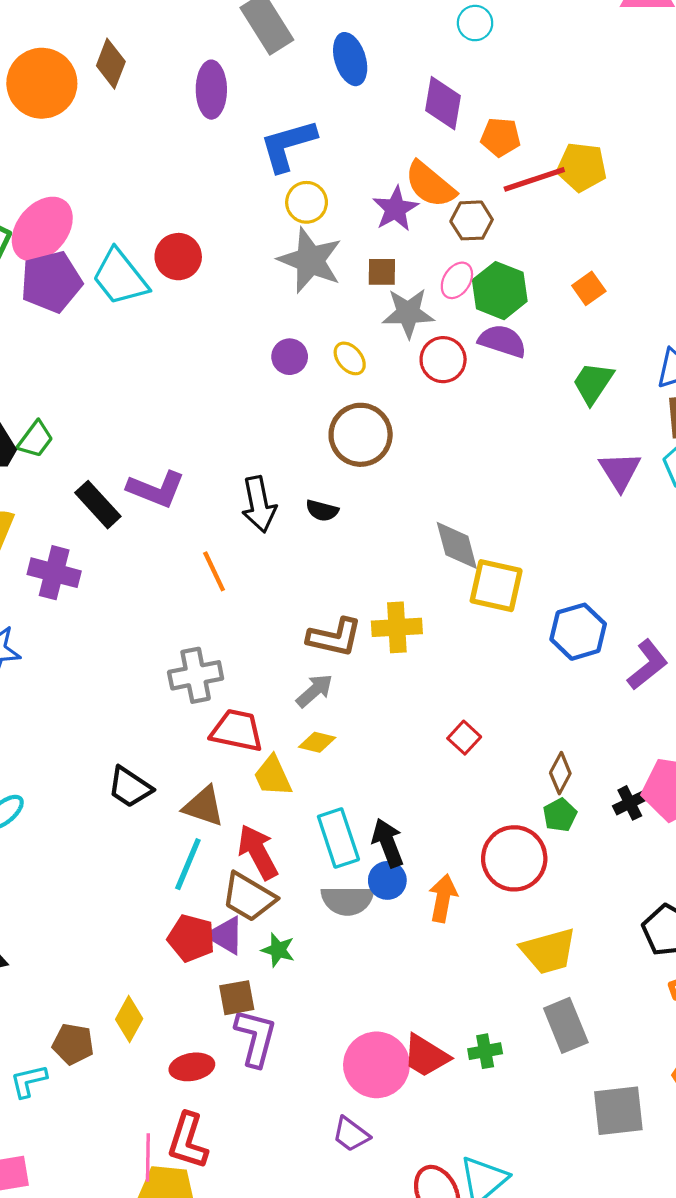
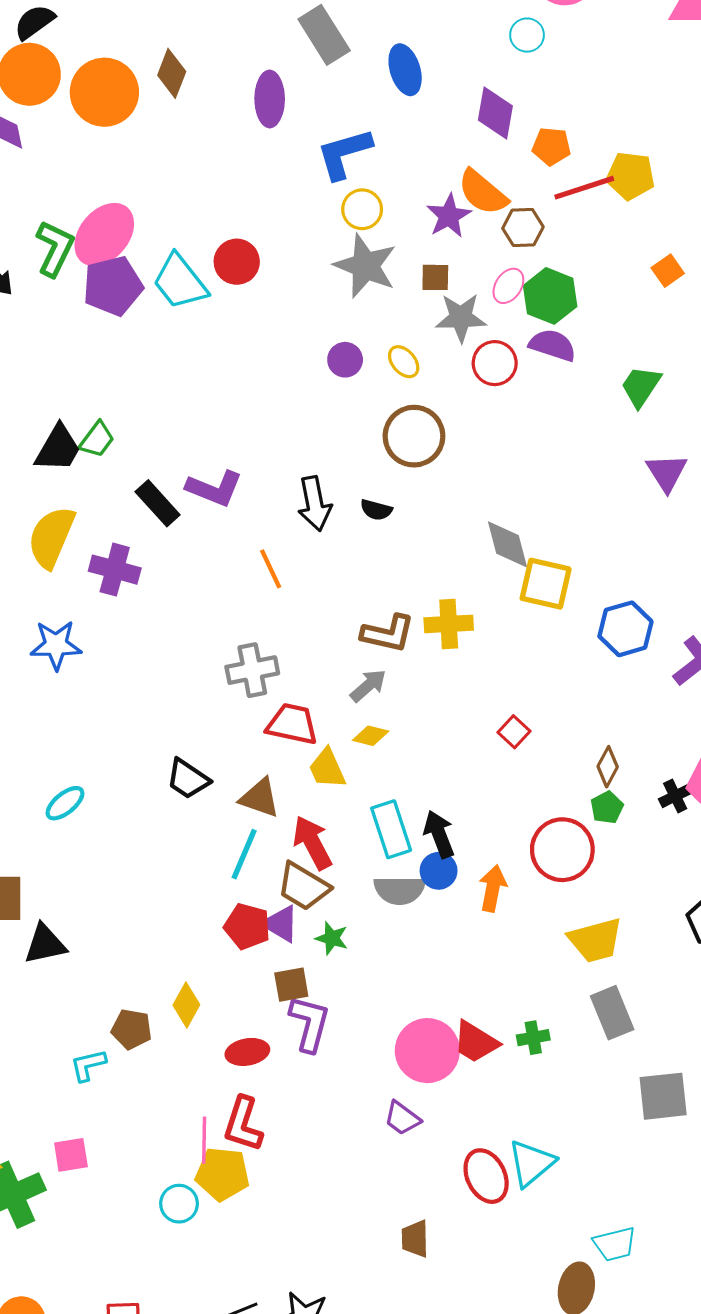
orange square: (589, 288) -> (668, 271), moved

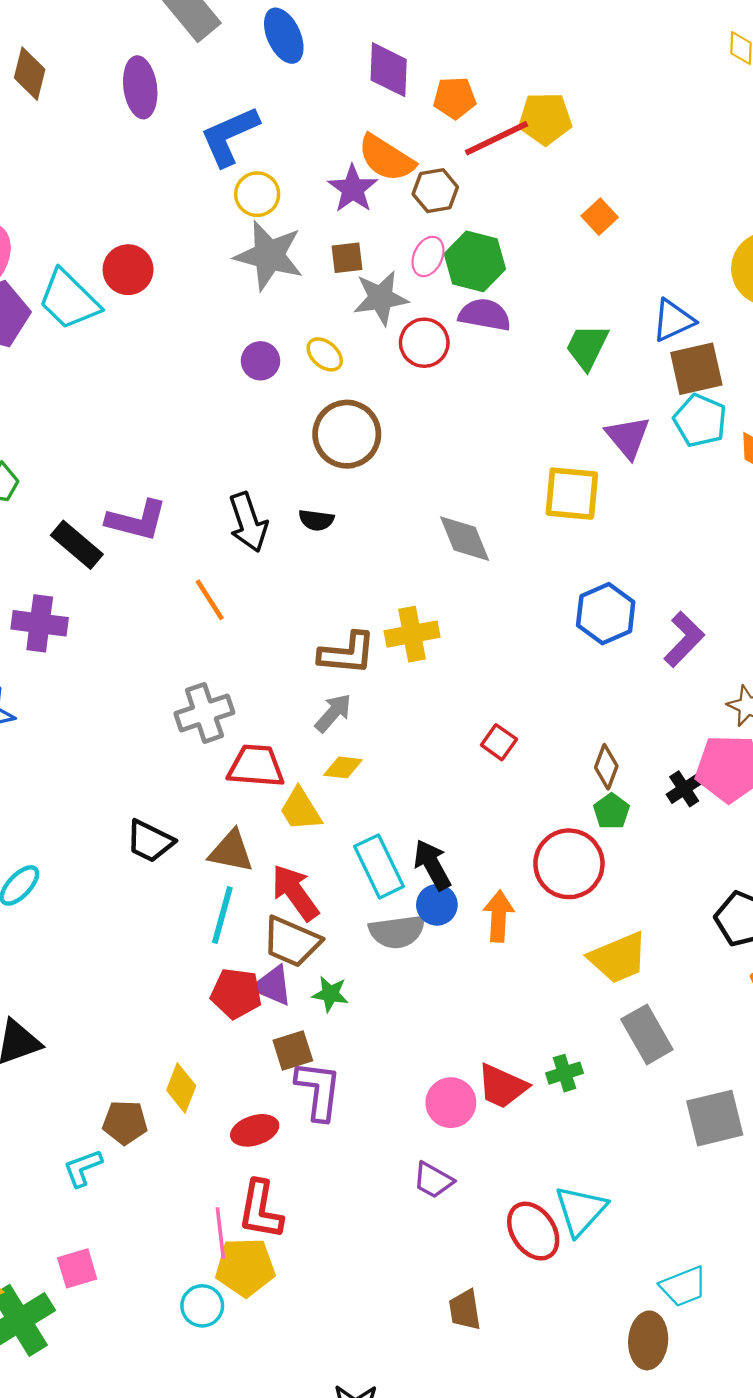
yellow square: (546, 584) -> (572, 494), moved
pink circle: (427, 1051) -> (451, 1103), size x0.7

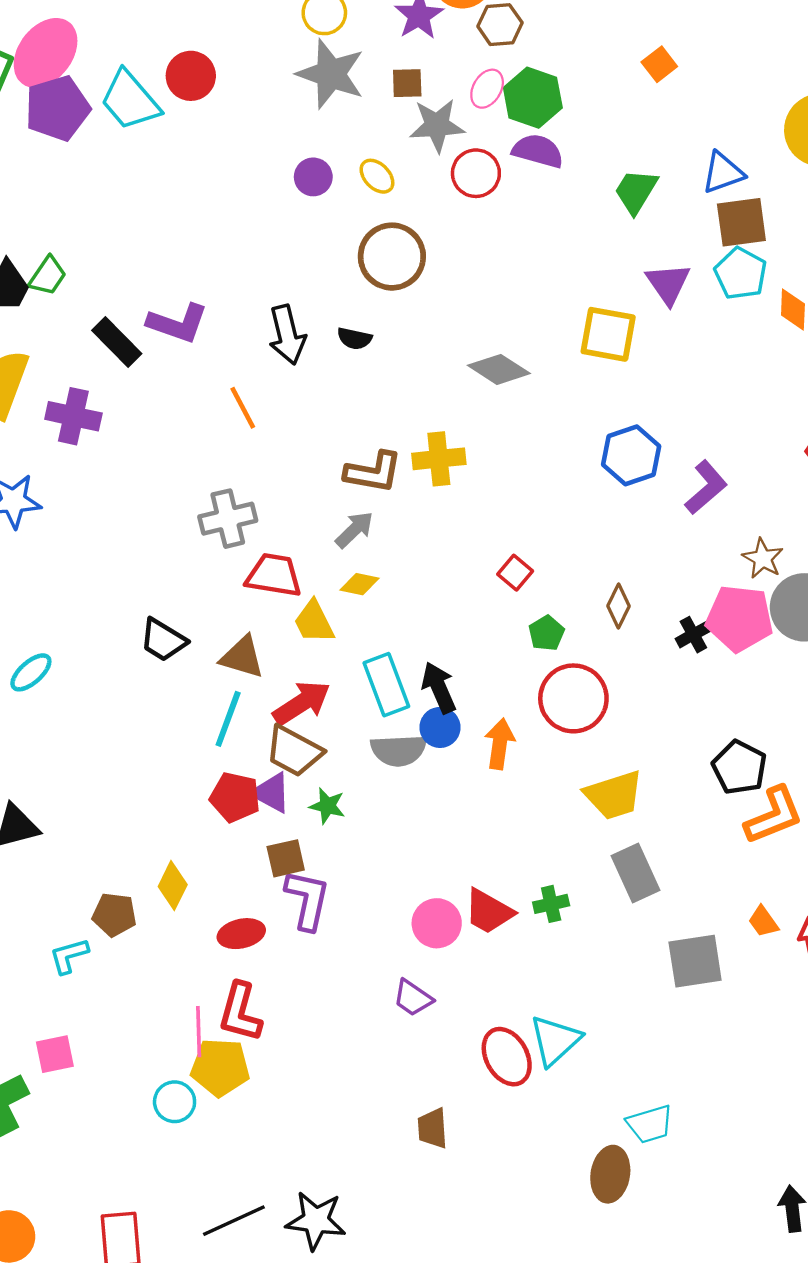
gray diamond: (465, 539) -> (499, 369), turned -40
green pentagon: (611, 811) -> (546, 633), moved
red arrow: (295, 893) -> (302, 703), turned 88

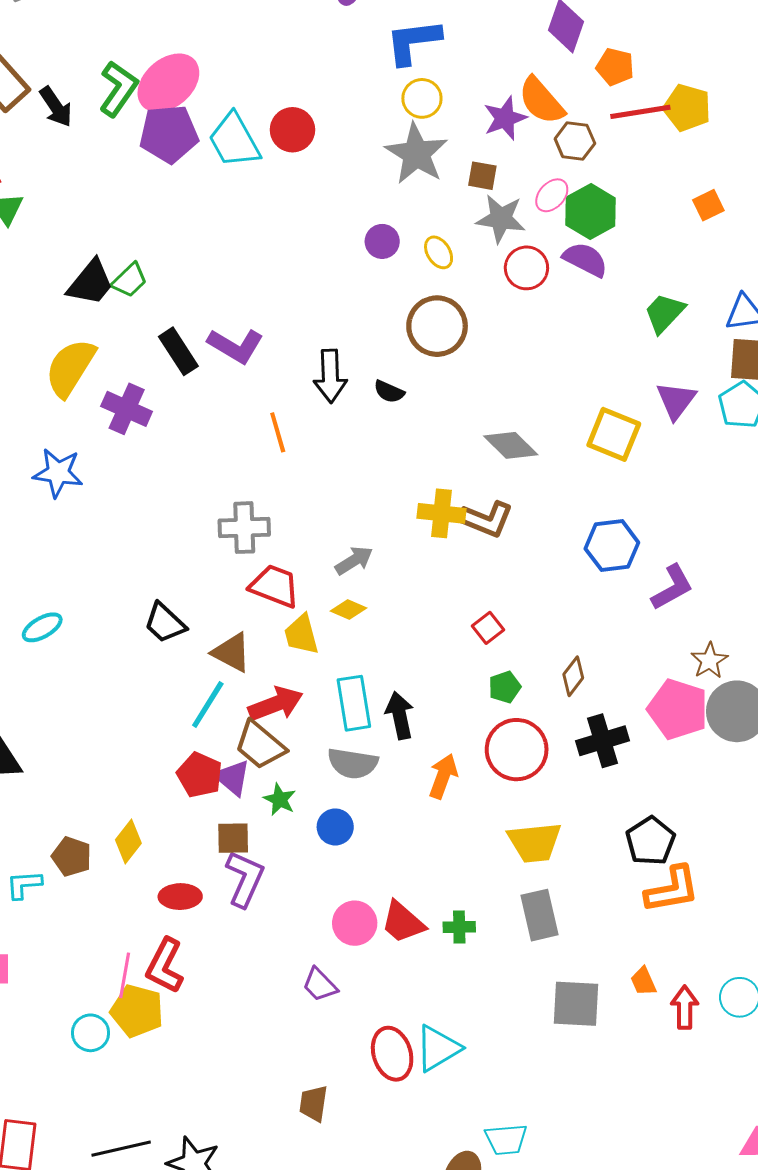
brown L-shape: (373, 472) -> (486, 519), moved
black cross: (693, 635) -> (603, 741), moved, size x1.6
blue circle: (440, 727) -> (335, 827), moved

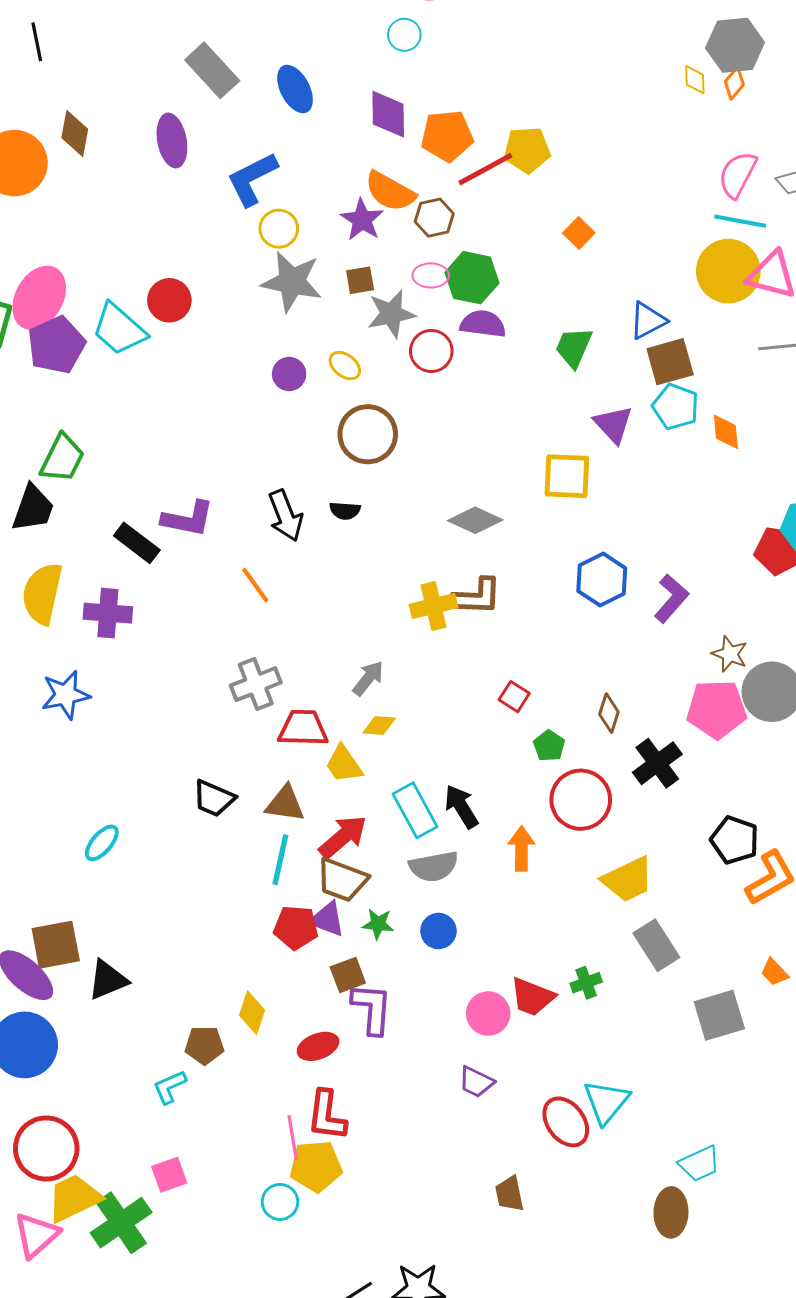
orange pentagon: (615, 67) -> (447, 136), size x1.4
pink ellipse: (552, 195) -> (431, 275), turned 68
green trapezoid: (129, 280) -> (62, 458), moved, size x1.4

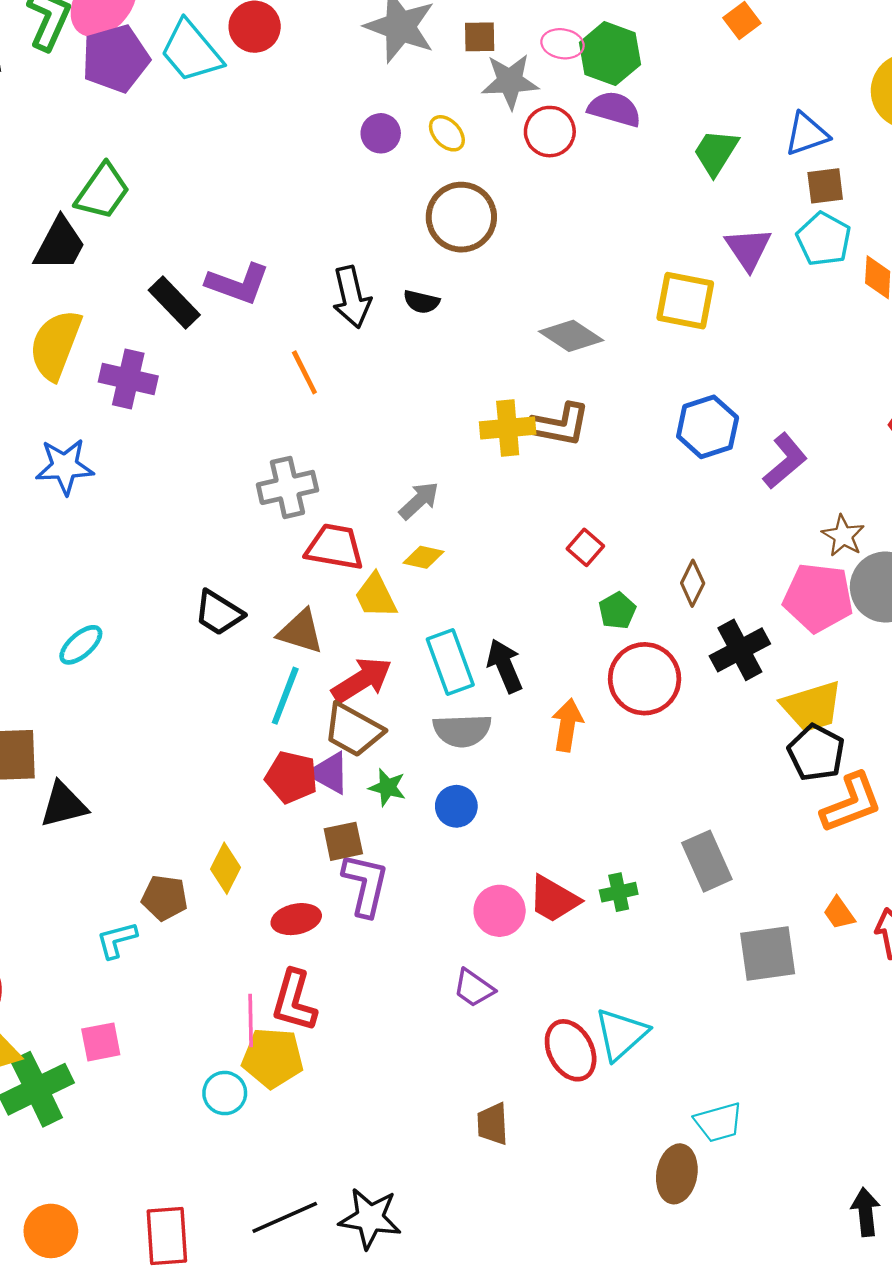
brown square: (670, 362) -> (825, 186), size x0.7
yellow trapezoid: (628, 880) -> (812, 707), moved

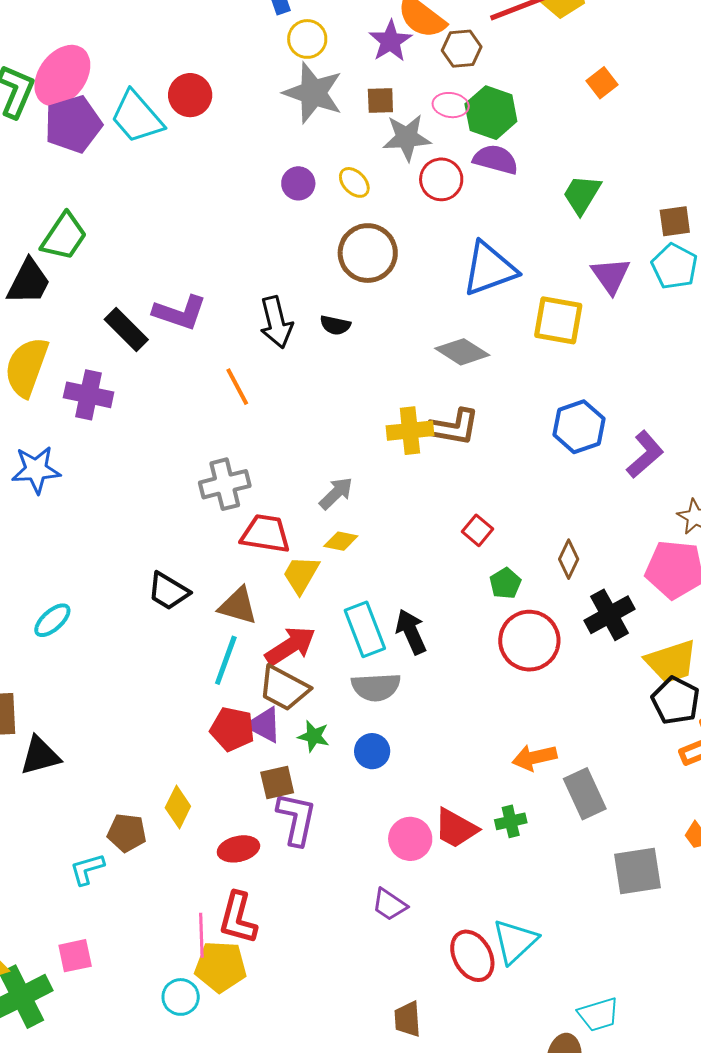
blue triangle: (807, 134) -> (489, 269), moved, size x1.5
yellow trapezoid: (376, 596) -> (301, 575), turned 57
orange arrow: (567, 725) -> (534, 758), moved, turned -111

